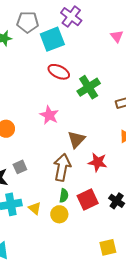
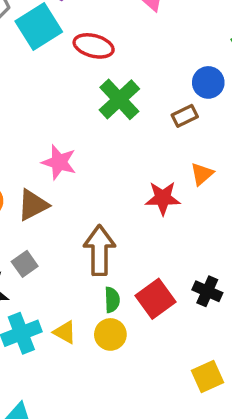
red ellipse: (59, 72) -> (94, 46), moved
brown triangle: (76, 139) -> (33, 205), moved, turned 30
red star: (98, 162) -> (163, 198), moved

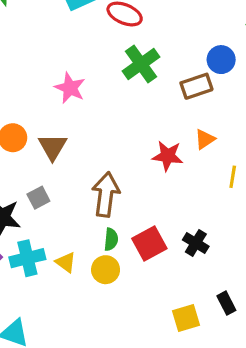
brown rectangle: (185, 116) -> (196, 86), size x1.4
pink star: (59, 162) -> (70, 88), moved
brown triangle: (33, 205) -> (53, 147), turned -40

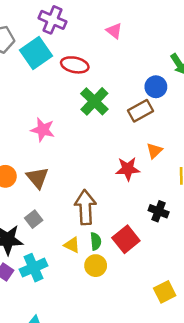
black cross: (196, 243) -> (159, 211), moved
yellow triangle: (66, 262) -> (72, 245), moved

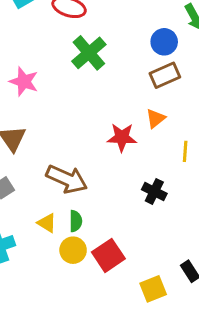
brown rectangle: (140, 111) -> (165, 75), moved
brown arrow: (85, 207) -> (67, 179), turned 112
red square: (126, 239) -> (108, 255), moved

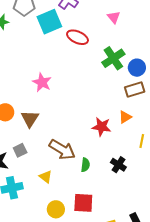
green cross: (89, 53) -> (113, 58), moved
green semicircle: (76, 221) -> (85, 165), moved
yellow circle: (73, 250) -> (56, 209), moved
red square: (108, 255) -> (83, 203), turned 30

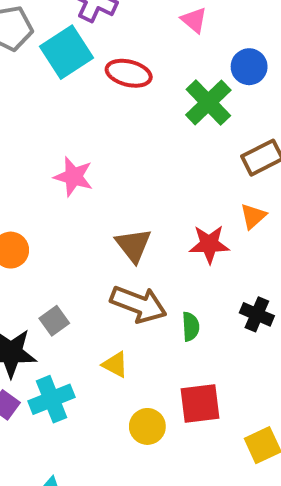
blue circle: (137, 68) -> (249, 67), moved
brown triangle: (30, 119) -> (133, 245), moved

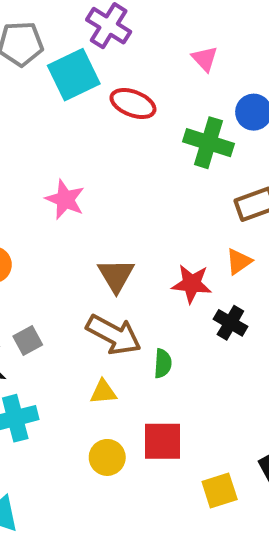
green cross: (208, 103) -> (209, 143), turned -36
black cross: (257, 314) -> (230, 323), moved
yellow triangle: (115, 365) -> (103, 392), moved, turned -40

